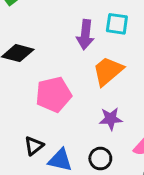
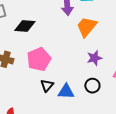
pink pentagon: (54, 94) -> (39, 59), moved

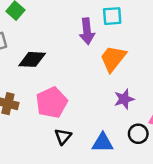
black circle: (92, 86) -> (138, 134), moved
blue triangle: (66, 92) -> (103, 143), moved

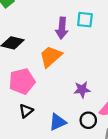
orange trapezoid: (113, 58) -> (51, 56), moved
blue triangle: (103, 143) -> (58, 122), turned -36

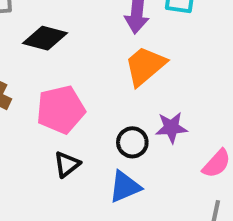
orange trapezoid: (51, 56) -> (145, 66), moved
black circle: (88, 120) -> (132, 142), moved

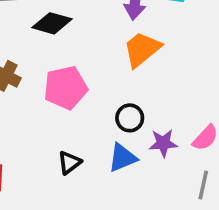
purple star: (171, 128) -> (163, 143), moved
black triangle: (67, 164) -> (69, 163), moved

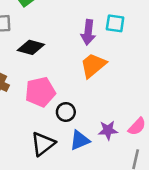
black circle: (130, 118) -> (66, 112), moved
black triangle: (69, 163) -> (43, 144), size x1.5

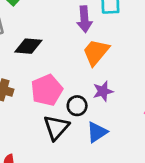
purple star: (108, 130) -> (103, 91), moved
black triangle: (43, 144) -> (56, 127), moved

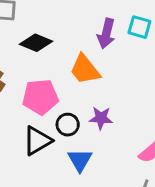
orange trapezoid: (96, 52) -> (85, 70), moved, turned -96
blue triangle: (97, 132) -> (80, 160), turned -45

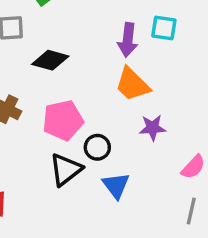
orange trapezoid: (85, 70) -> (132, 84), moved
purple star: (101, 118) -> (153, 128), moved

